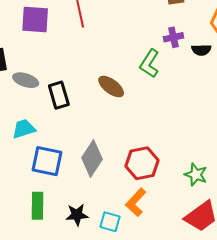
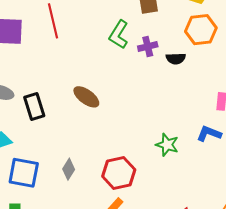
green L-shape: (150, 64) -> (119, 35), moved
gray diamond: (92, 158) -> (69, 169), size x0.6
green star: (196, 175) -> (167, 145), moved

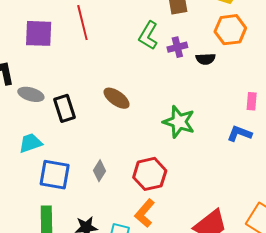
green star: (167, 145) -> (179, 122), moved, size x1.4

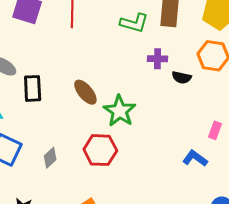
green L-shape: (148, 35) -> (134, 23), moved, turned -120
green star: (179, 122) -> (120, 111), moved
red hexagon: (150, 174) -> (100, 150), moved

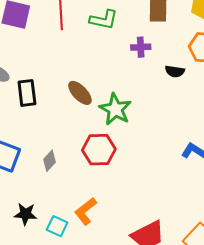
green L-shape: (134, 23) -> (104, 20), moved
purple cross: (157, 59) -> (141, 47), moved

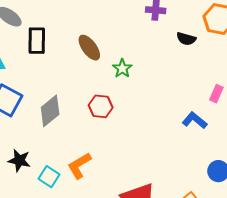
green star: (115, 109) -> (122, 68), size x0.6
red hexagon: (99, 150) -> (101, 106), size x0.7
gray diamond: (49, 161) -> (50, 111), size x1.5

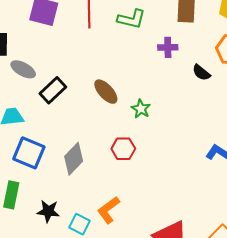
black semicircle: (186, 39) -> (201, 73), turned 30
black rectangle: (37, 41) -> (53, 90), turned 52

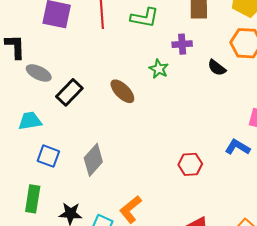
green star: (141, 109) -> (159, 69), moved
red hexagon: (123, 149) -> (190, 164), moved
blue square: (29, 153) -> (48, 156), size x0.7

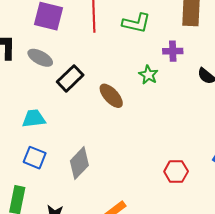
gray ellipse: (39, 73) -> (40, 58), moved
black rectangle: (69, 92) -> (70, 78), moved
cyan trapezoid: (30, 121) -> (34, 118), moved

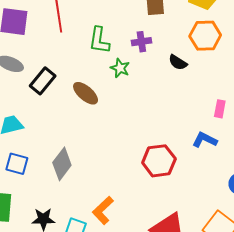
green L-shape: (136, 23) -> (99, 40), moved, turned 92
red hexagon: (176, 172) -> (159, 161), size x1.4

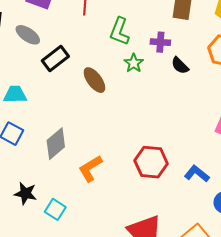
black semicircle: (178, 62) -> (180, 66), moved
blue L-shape: (205, 140) -> (197, 174), moved
orange L-shape: (103, 210) -> (90, 169), moved

